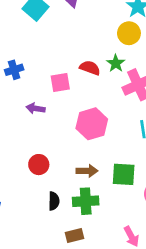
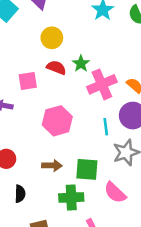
yellow circle: (129, 33) -> (52, 38), moved
green cross: (86, 201) -> (71, 198), moved

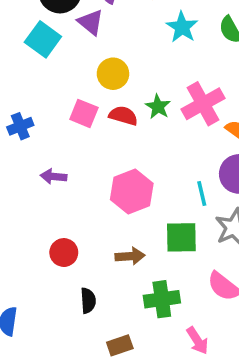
pink square: (28, 81) -> (84, 113), moved, turned 36
pink cross: (102, 84) -> (203, 104), moved
green square: (87, 169) -> (181, 237), moved

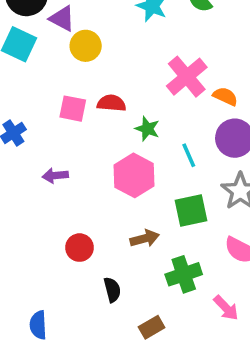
yellow circle: (113, 74) -> (86, 46), moved
green star: (158, 107) -> (147, 129), moved
cyan line: (202, 194) -> (189, 155), moved

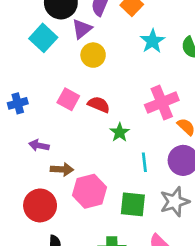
purple triangle: (62, 19) -> (82, 29), turned 35
pink hexagon: (134, 175) -> (90, 191), moved
brown arrow: (145, 238) -> (62, 169), moved
red circle: (79, 248) -> (40, 205), size x1.5

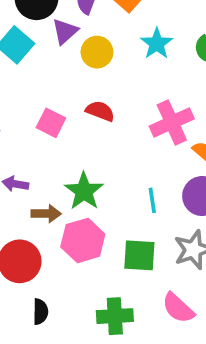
yellow circle: (93, 55) -> (97, 52), moved
red semicircle: (99, 104) -> (100, 111), moved
green star: (120, 132) -> (84, 191), moved, size x1.5

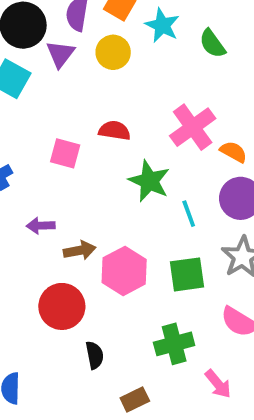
cyan star: (157, 44) -> (162, 25), moved
yellow circle: (97, 52) -> (113, 52), moved
green star: (84, 191) -> (149, 181), moved

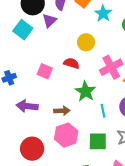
yellow circle: (113, 52) -> (86, 42), moved
purple arrow: (41, 226) -> (27, 106), size x1.5
brown arrow: (80, 250) -> (62, 111), moved

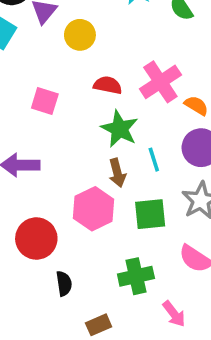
yellow circle: (86, 42) -> (80, 35), moved
red semicircle: (71, 63) -> (108, 85), moved
brown arrow: (62, 111) -> (117, 173), moved, turned 84

